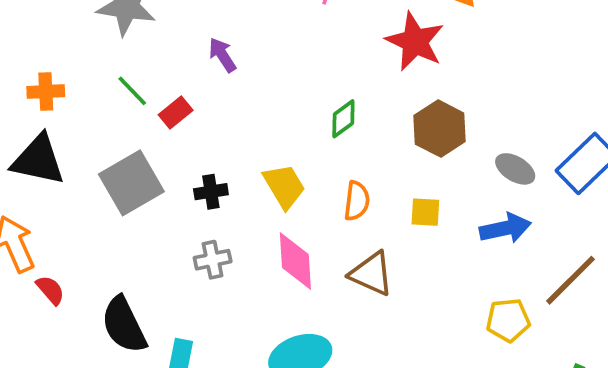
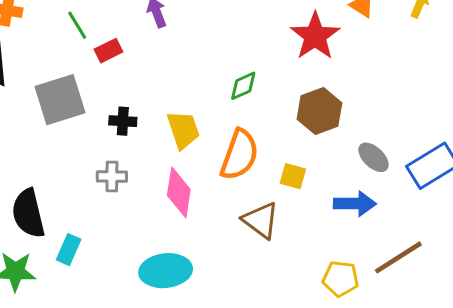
orange semicircle: (357, 201) -> (239, 155), size x1.6
brown triangle: (371, 274) -> (261, 220), moved

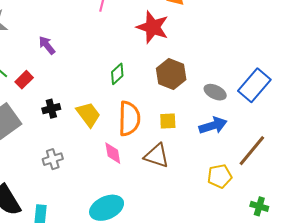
black cross: (123, 121) -> (51, 109), moved
pink diamond: (179, 192) -> (113, 153), moved, size x0.7

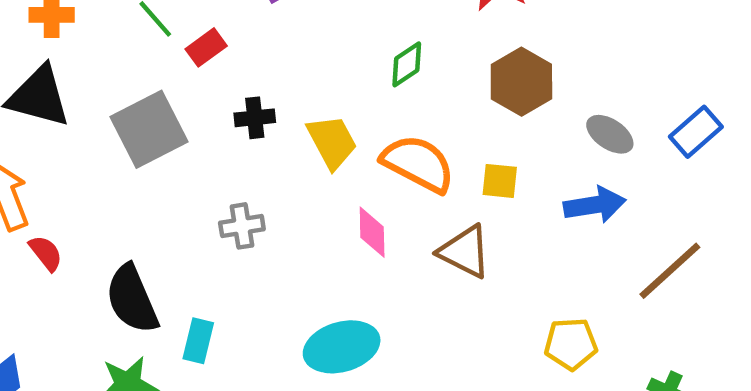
blue rectangle: (254, 85) -> (696, 132), size x0.7
orange semicircle: (129, 119) -> (418, 164), turned -72
yellow pentagon: (220, 176) -> (571, 344), moved

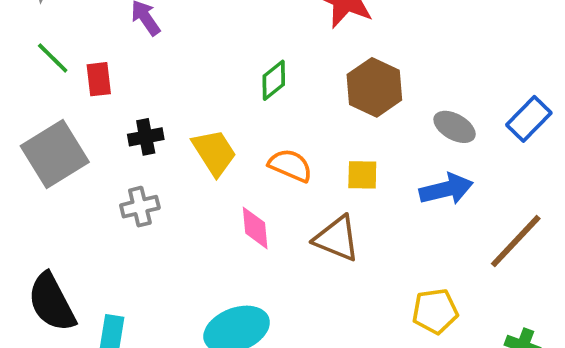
red rectangle: (206, 47) -> (99, 79), turned -56
orange semicircle: (418, 164) -> (290, 165), size x0.7
gray cross: (242, 226) -> (140, 207), moved

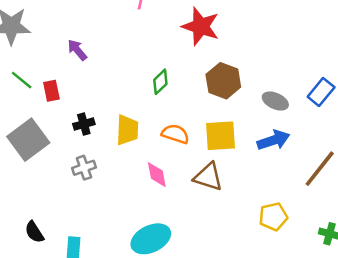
yellow trapezoid: (214, 152) -> (127, 130), turned 40
yellow square: (362, 175) -> (221, 136), size x1.6
black semicircle: (52, 302) -> (34, 232), size x0.6

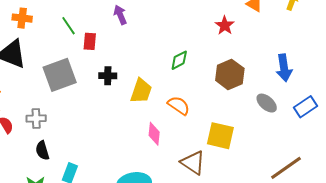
red star: (201, 26) -> (225, 25), size x0.6
yellow square: (221, 136) -> (220, 136), moved
blue arrow: (273, 140) -> (284, 68), moved, turned 84
gray cross: (84, 168) -> (36, 118), moved
brown triangle: (208, 177) -> (193, 163), moved

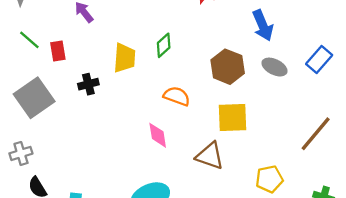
blue arrow: (284, 68) -> (263, 25), moved
brown hexagon: (230, 74) -> (228, 67), moved
yellow trapezoid: (141, 91) -> (124, 58), moved

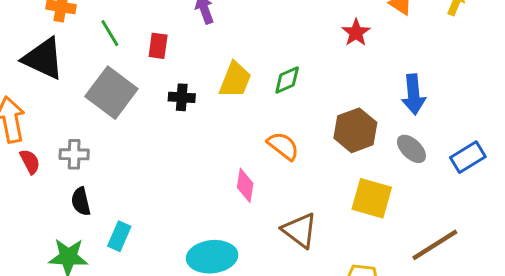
green line: (29, 40) -> (110, 33), moved
gray square: (34, 98) -> (111, 93), turned -36
yellow square: (232, 118) -> (372, 198), moved

